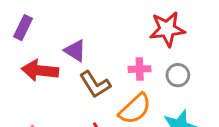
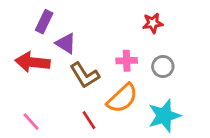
purple rectangle: (23, 28) -> (44, 22), moved
red star: (167, 29) -> (153, 23), size x0.6

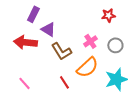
pink cross: (127, 61) -> (90, 41), turned -32

